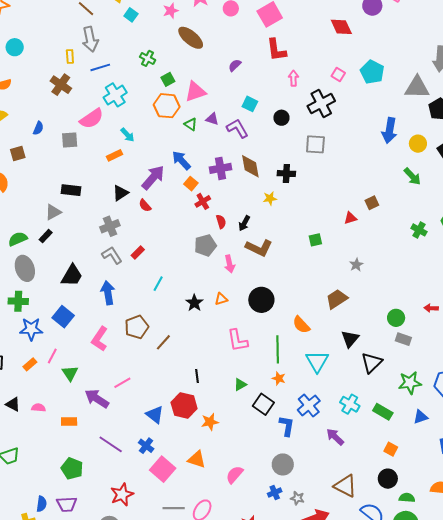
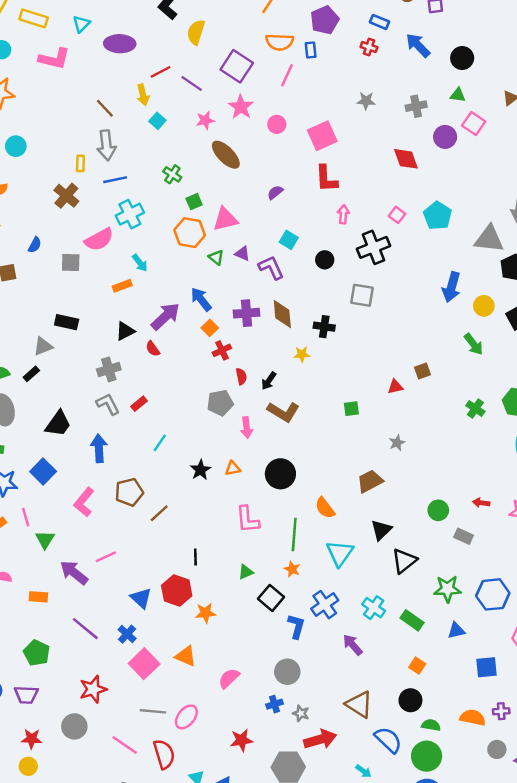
gray rectangle: (403, 339) -> (464, 536), moved
pink line: (52, 356) -> (26, 517), turned -49

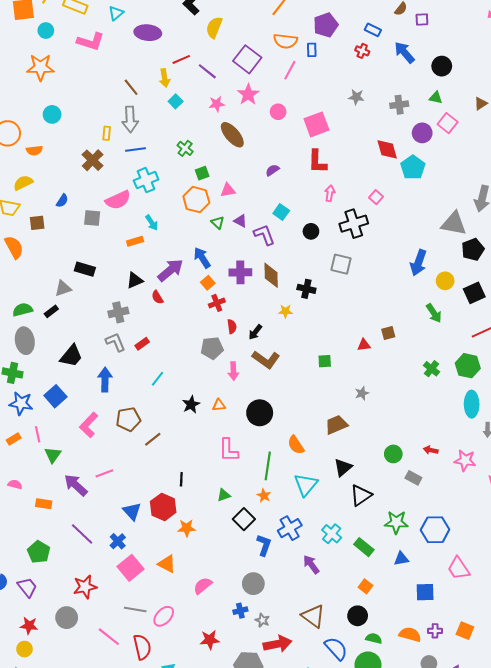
cyan pentagon: (438, 216) -> (413, 167), moved
pink triangle: (225, 219) -> (228, 190), size x0.7
purple trapezoid: (26, 695) -> (27, 587), turned -135

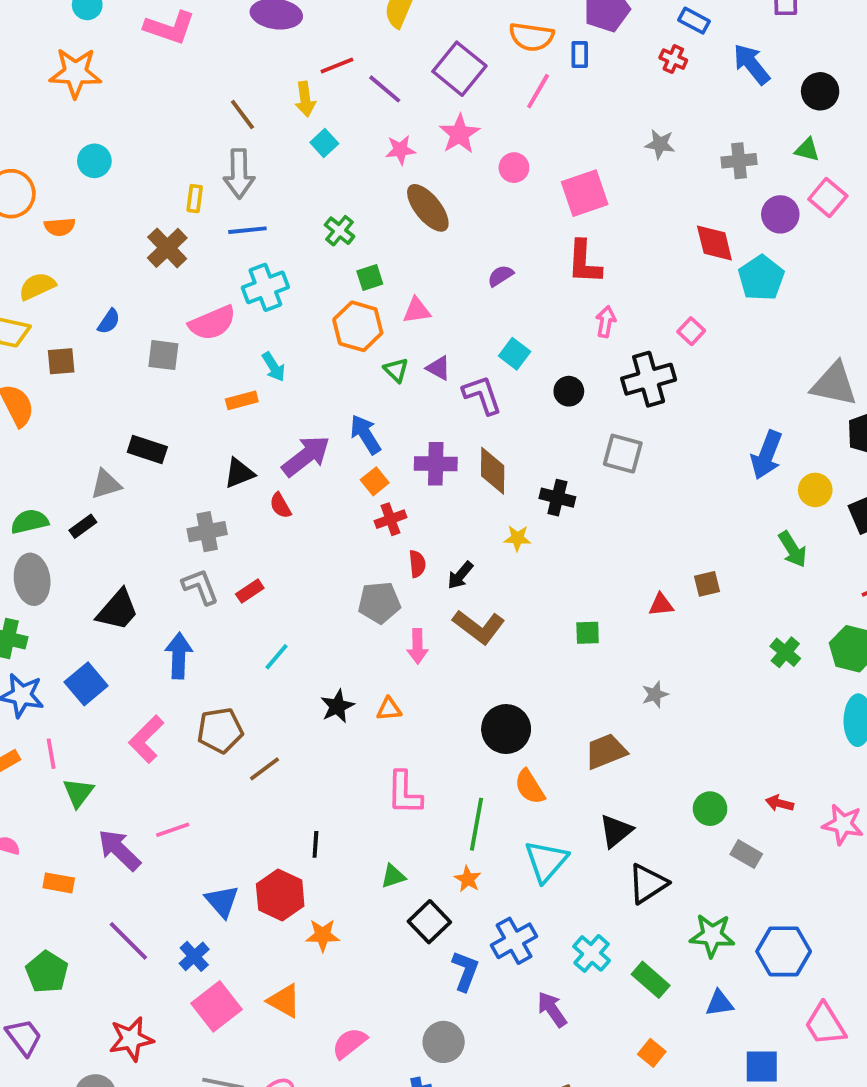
black circle: (260, 413) -> (506, 729), moved

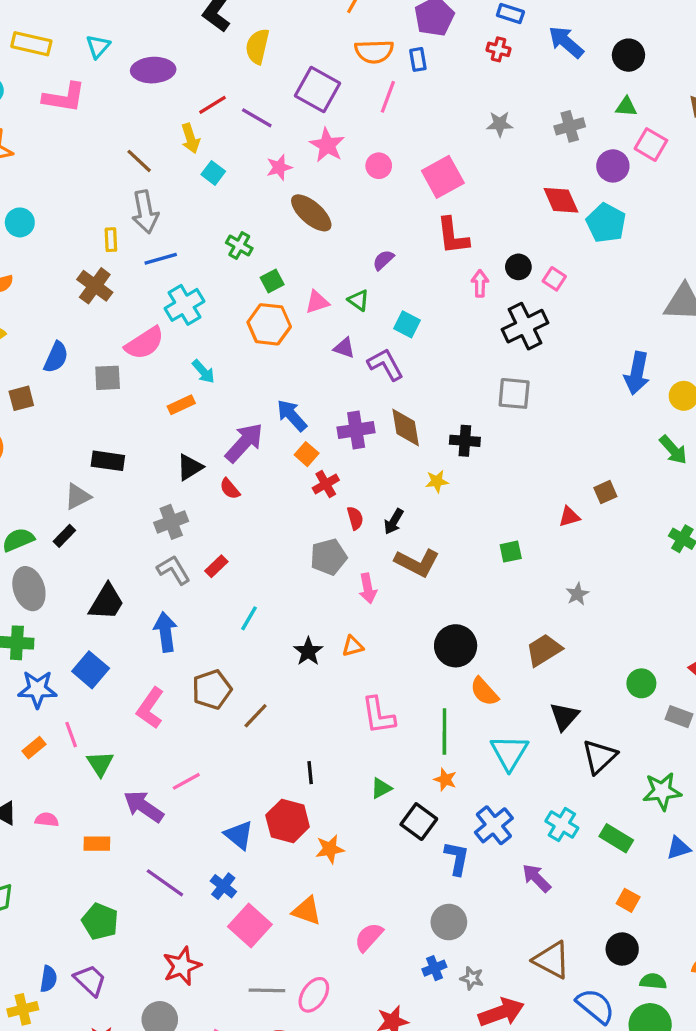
blue semicircle: (109, 321) -> (56, 357), size x1.4
green triangle: (396, 370) -> (358, 300), moved
black circle: (569, 391) -> (518, 267), moved

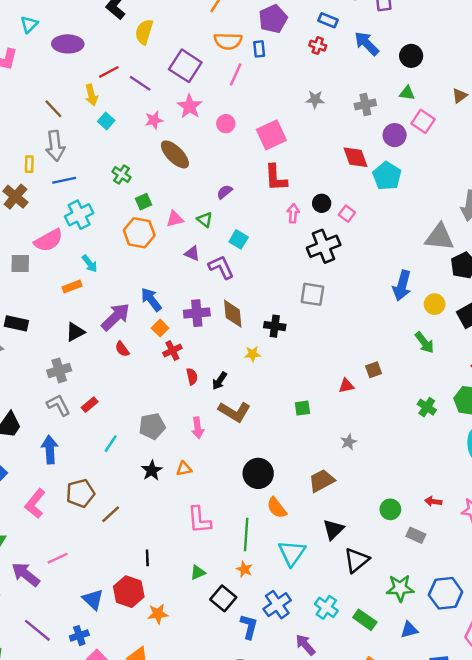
red semicircle: (230, 489) -> (122, 349), moved
gray pentagon: (329, 557) -> (152, 426), moved
blue cross: (223, 886) -> (79, 636), turned 30

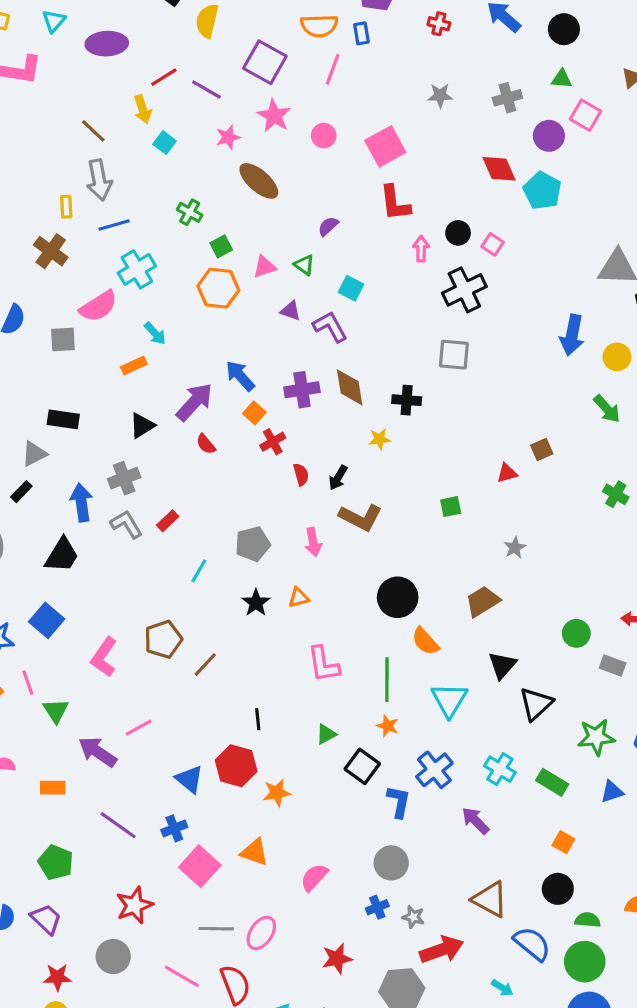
blue arrow: (50, 450) -> (81, 502), moved

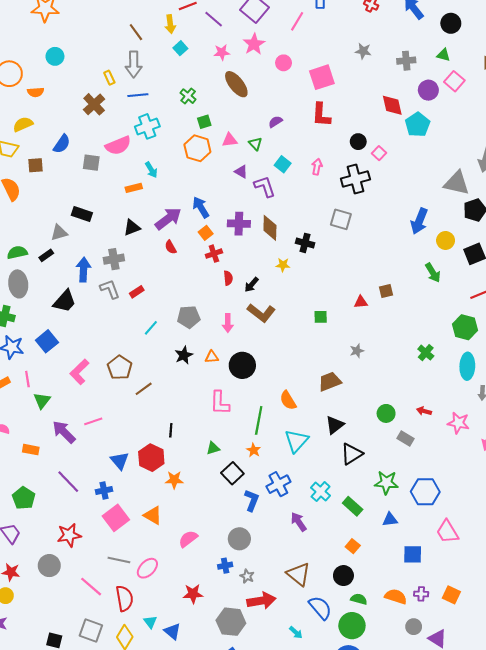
yellow rectangle: (66, 207) -> (109, 78), turned -32
pink arrow: (421, 249) -> (317, 167), moved
green cross: (616, 494) -> (426, 353), moved
black circle: (398, 597) -> (242, 365), moved
brown pentagon: (163, 639) -> (120, 368), turned -30

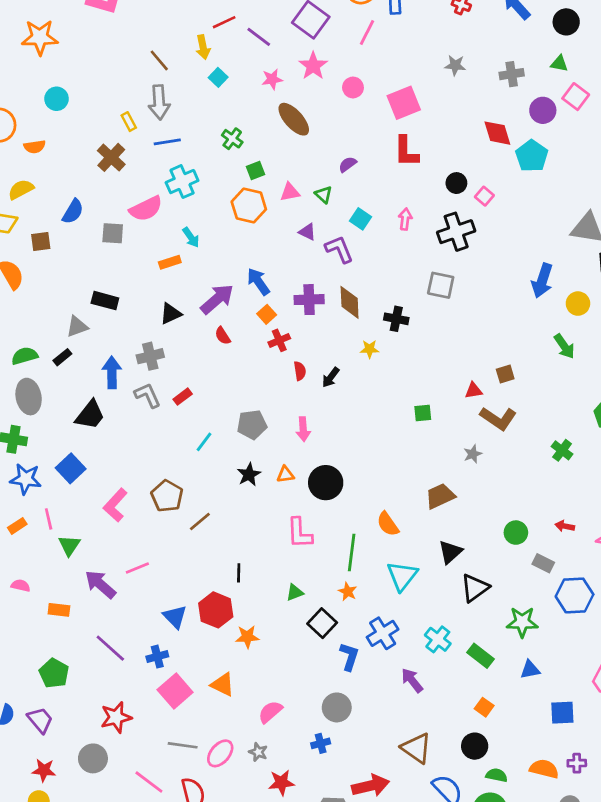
brown L-shape: (261, 313) -> (498, 418), moved
blue hexagon: (425, 492) -> (575, 595), moved
gray star: (247, 576) -> (258, 752), moved

